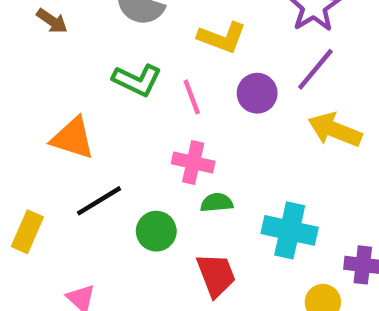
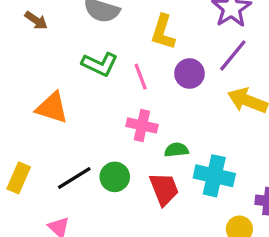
yellow L-shape: (222, 37) -> (163, 32), turned 87
black line: (99, 201) -> (74, 178), moved
green semicircle: (217, 203) -> (176, 150), moved
red trapezoid: (216, 275) -> (164, 189), moved

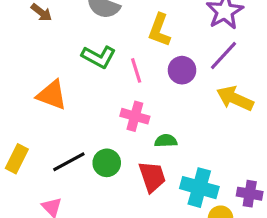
cyan cross: (214, 176) -> (199, 188), moved

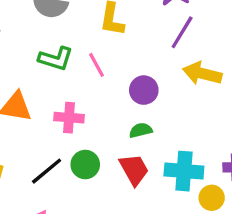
purple circle: (182, 70) -> (144, 90), moved
pink cross: (135, 116) -> (69, 118), moved

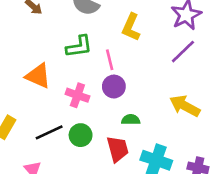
green L-shape: (56, 59) -> (79, 46), turned -40
yellow arrow: (202, 74) -> (185, 106), moved
purple circle: (144, 90) -> (114, 87), moved

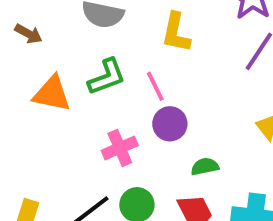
orange triangle: (38, 76) -> (52, 94), moved
pink cross: (77, 95) -> (120, 148), turned -30

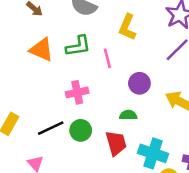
purple circle: (170, 124) -> (139, 83), moved

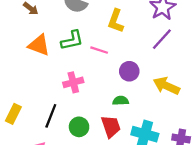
pink line: (107, 58) -> (99, 50), turned -54
black line: (51, 128) -> (51, 116), turned -40
green circle: (81, 130) -> (79, 127), moved

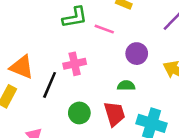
orange triangle: (39, 45) -> (22, 67), moved
black line: (51, 116) -> (50, 85), moved

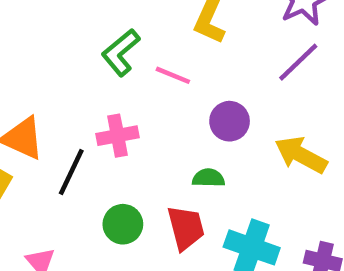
green L-shape: (75, 17) -> (121, 52), turned 148

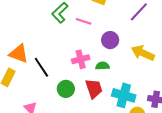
pink cross: (118, 136) -> (81, 59), moved
black line: (71, 172) -> (41, 67), turned -55

